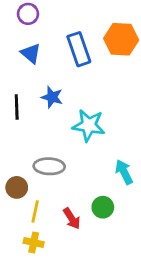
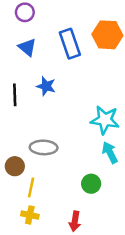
cyan star: (89, 125) -> (105, 120), moved
red arrow: (72, 218) -> (75, 221), moved, turned 42

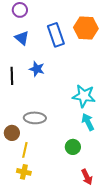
red arrow: (75, 221) -> (87, 177), moved, turned -35

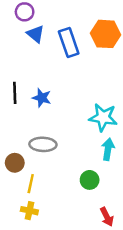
blue triangle: (22, 38) -> (36, 34), moved
blue star: (37, 69) -> (42, 98), moved
cyan arrow: (88, 122) -> (108, 149), turned 36

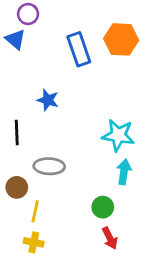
blue triangle: (36, 34) -> (15, 39), moved
black line: (15, 93) -> (17, 132), moved
blue star: (42, 98) -> (48, 100), moved
red arrow: (107, 217) -> (110, 238), moved

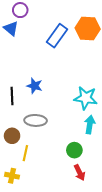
blue rectangle: (79, 49) -> (57, 36), turned 55
blue star: (48, 100) -> (35, 86), moved
yellow cross: (34, 242) -> (12, 176), moved

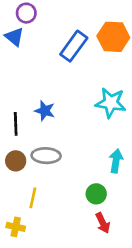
cyan star: (86, 98) -> (111, 103), moved
brown circle: (12, 136) -> (16, 161), moved

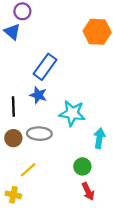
blue rectangle: (74, 46) -> (45, 67), moved
cyan star: (111, 103) -> (72, 113), moved
yellow line: (33, 198) -> (28, 170), turned 36

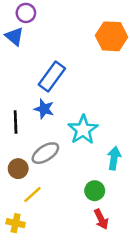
cyan star: (72, 113) -> (83, 130), turned 30
gray ellipse: (39, 134) -> (45, 153), turned -35
brown circle: (13, 138) -> (18, 169), moved

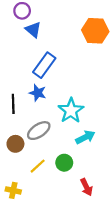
blue triangle: (14, 36) -> (33, 30), moved
cyan arrow: (114, 158) -> (85, 137), moved, turned 54
green circle: (95, 191) -> (64, 163), moved
yellow line: (32, 195) -> (38, 166), moved

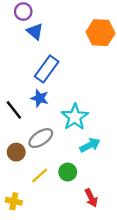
black line: (13, 104) -> (14, 110), turned -36

